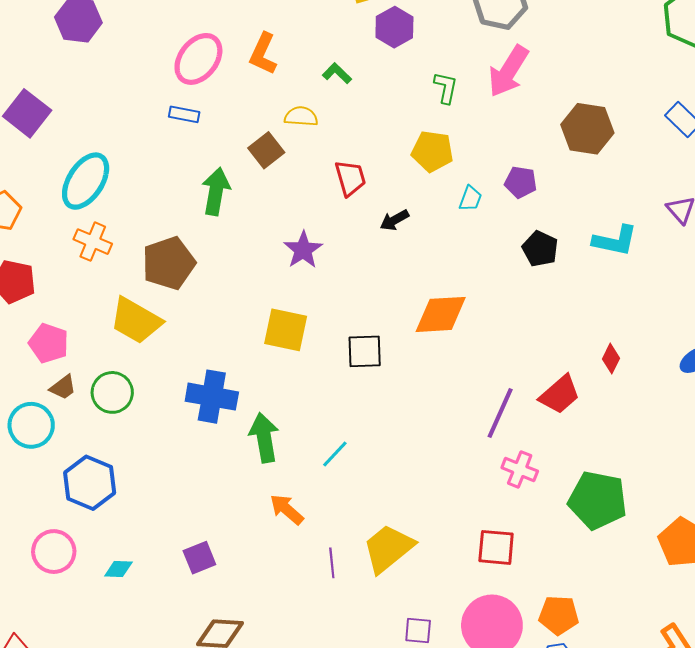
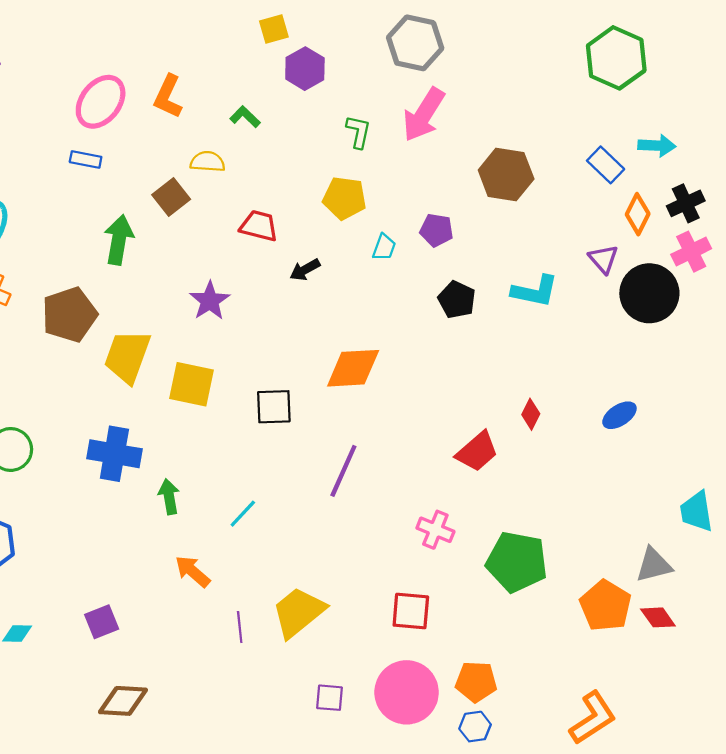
red trapezoid: (350, 178) -> (259, 226), turned -60
yellow trapezoid: (136, 321) -> (127, 356), moved, turned 80
purple line: (500, 413) -> (343, 471), moved
green arrow: (264, 438) -> (169, 497), size x0.7

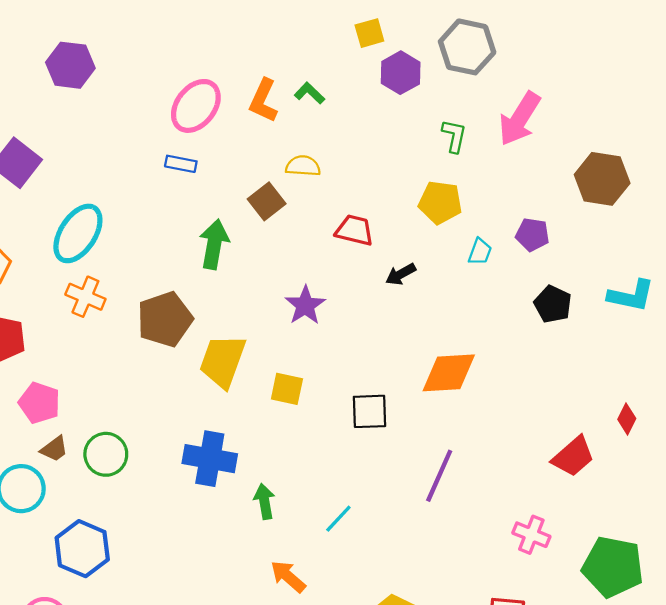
gray hexagon: (415, 43) -> (467, 47), moved
green L-shape: (245, 117) -> (309, 93), moved
yellow square: (191, 384) -> (287, 389), size x0.7

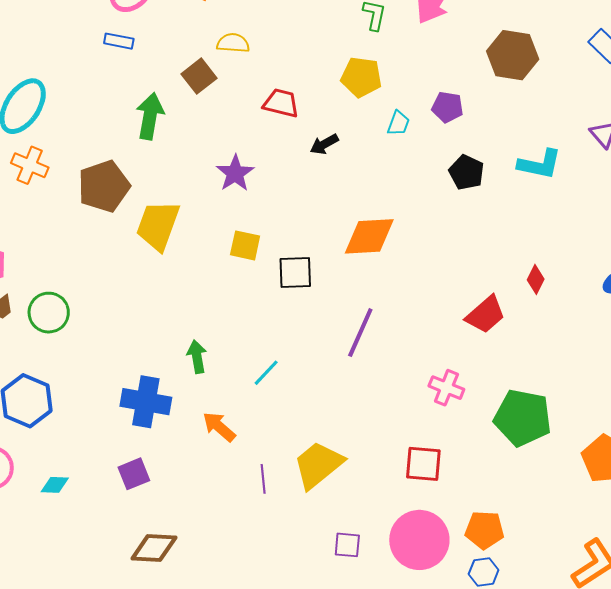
yellow square: (287, 389) -> (245, 245), moved
blue cross: (210, 459) -> (146, 402), moved

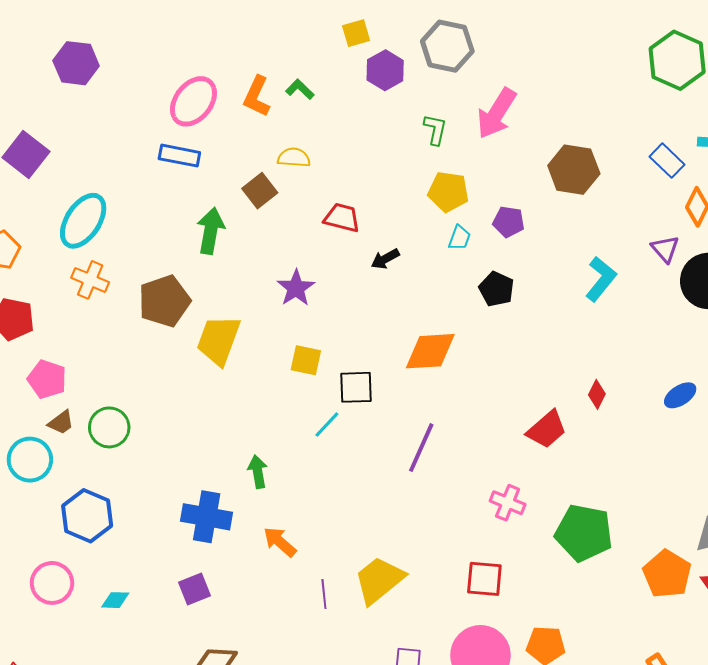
blue rectangle: (119, 41) -> (179, 156), size x1.4
yellow pentagon: (361, 77) -> (448, 192), moved
cyan L-shape: (540, 164) -> (601, 279), turned -63
black pentagon: (467, 172) -> (497, 289), moved
cyan line: (266, 373) -> (327, 424), moved

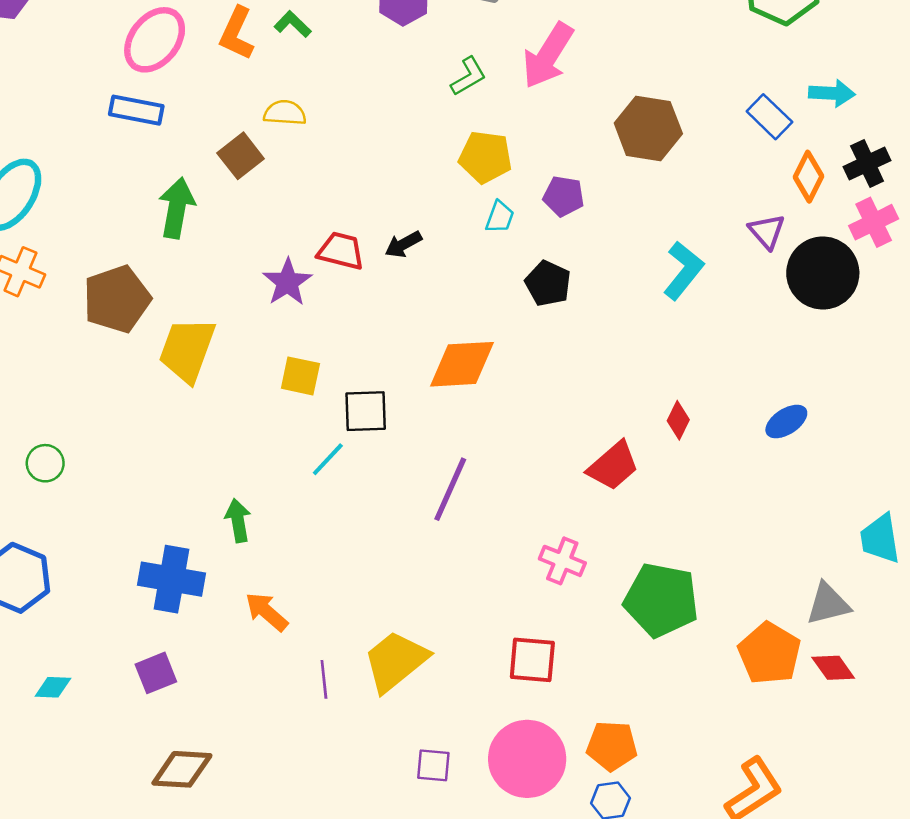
green L-shape: (435, 129) -> (469, 76), turned 48
red trapezoid: (342, 218) -> (341, 251), moved
green circle: (109, 427) -> (45, 463), size x0.7

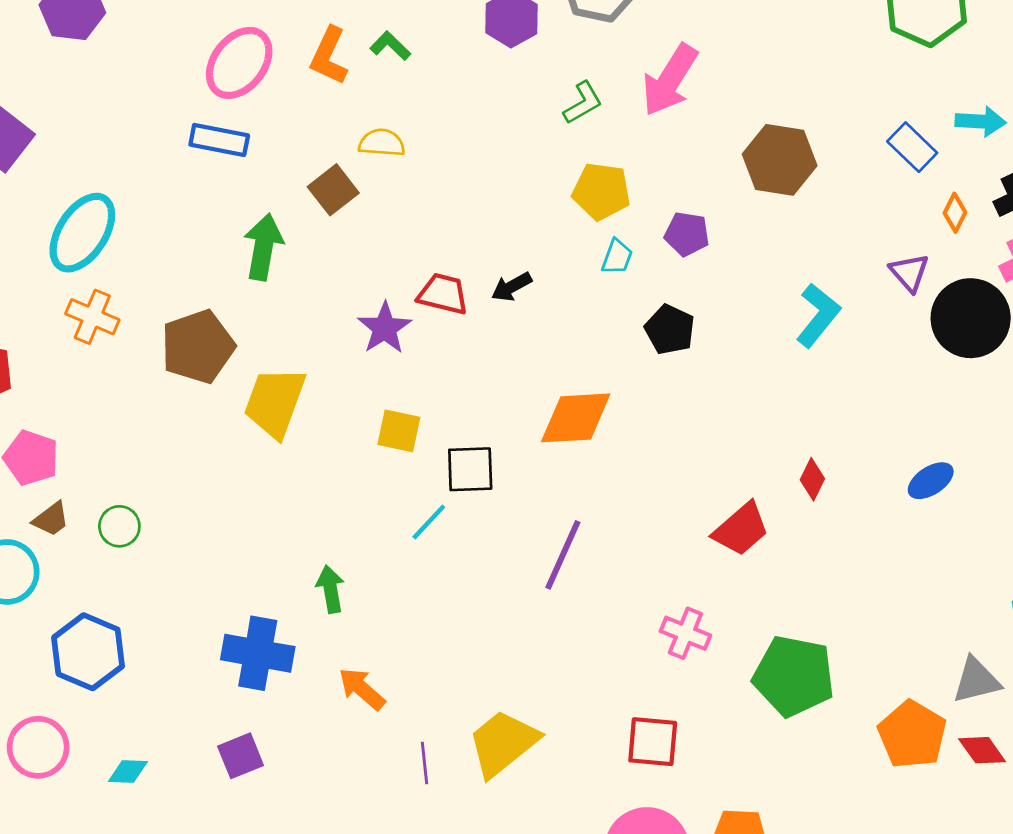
orange diamond: (808, 177) -> (955, 213), size x0.7

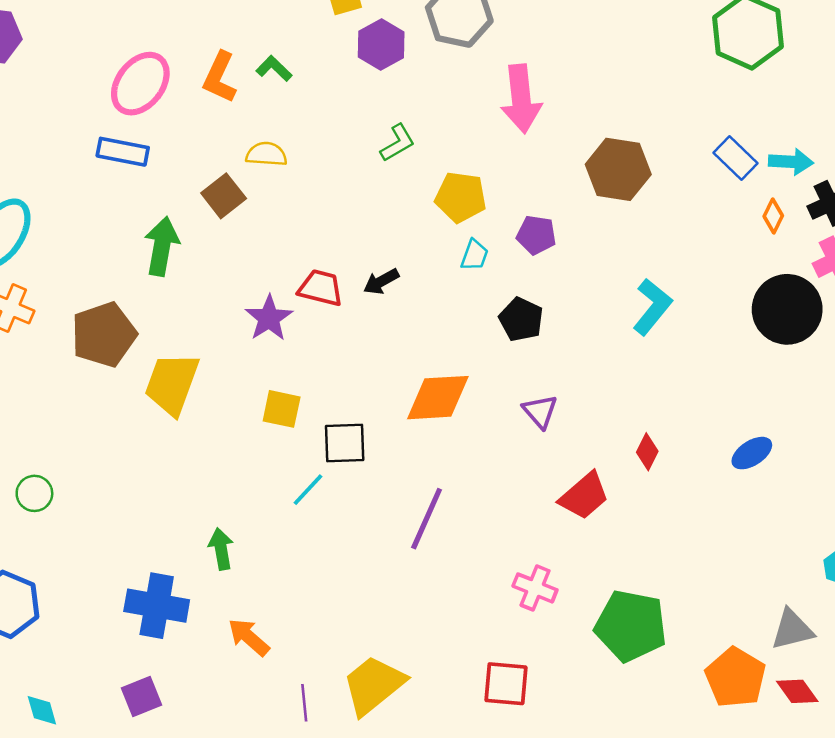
pink arrow: (670, 80) -> (521, 99), turned -38
green L-shape: (583, 103) -> (398, 143), moved
cyan arrow: (981, 121) -> (791, 162), moved
purple triangle: (909, 273) -> (540, 411), moved
cyan diamond: (128, 772) -> (42, 710), turned 72

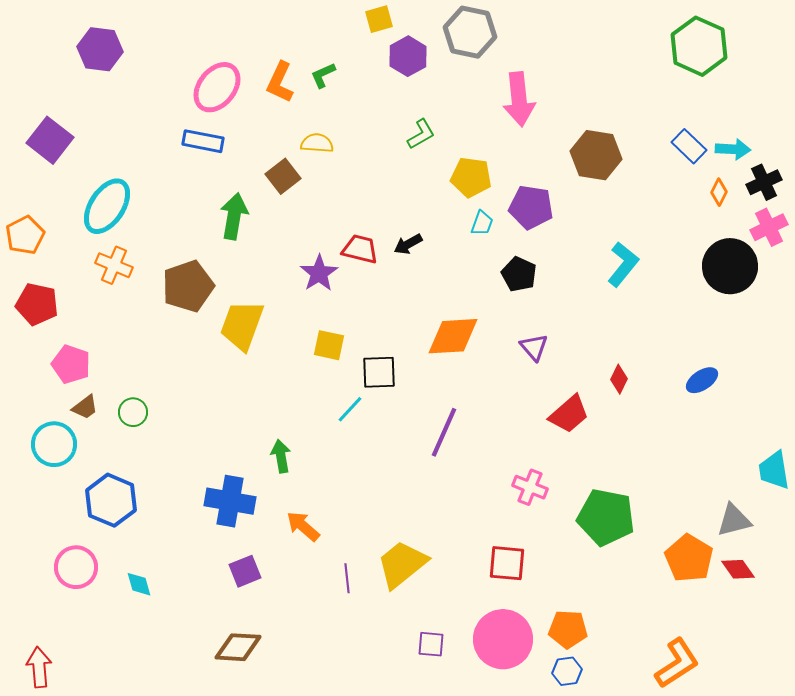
green L-shape: (274, 68) -> (323, 75), turned -68
purple pentagon: (536, 235) -> (531, 207), size x1.4
purple square: (142, 696) -> (245, 571), moved

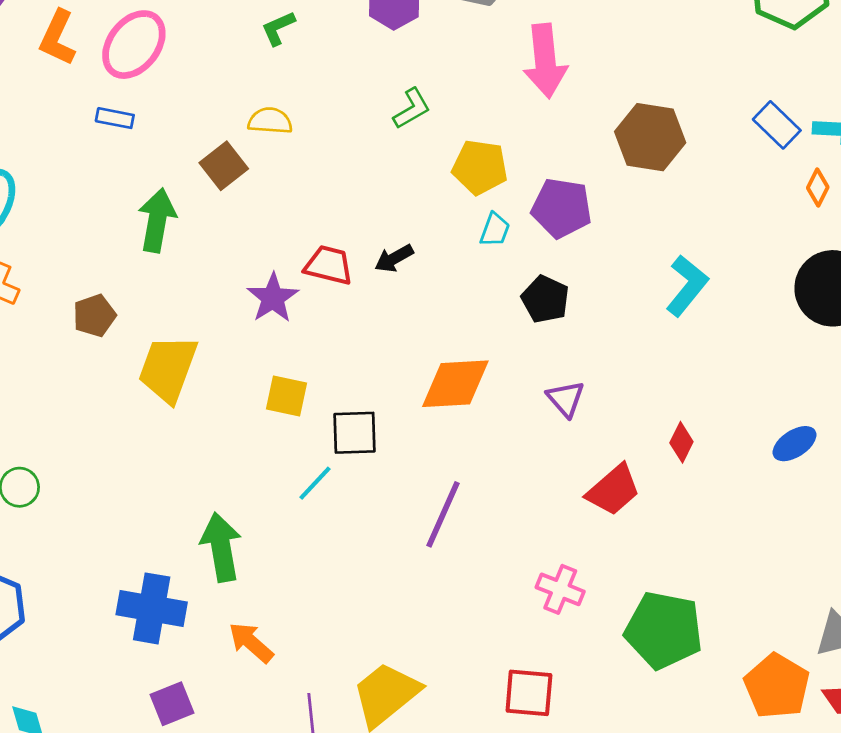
orange L-shape: (280, 82) -> (58, 38), moved
blue rectangle: (203, 141) -> (115, 118), size x0.7
brown pentagon: (188, 286) -> (94, 316), size x0.6
green arrow: (281, 456) -> (221, 547), size x1.5

